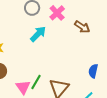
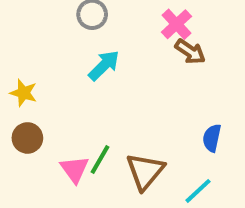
pink cross: (57, 13) -> (176, 24), moved

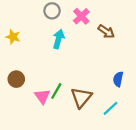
pink cross: (176, 24) -> (81, 16), moved
cyan arrow: (104, 65) -> (59, 39), turned -30
yellow star: (23, 93) -> (13, 37), moved

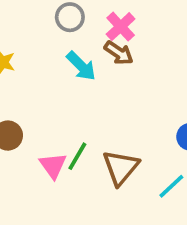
brown arrow: (106, 31) -> (119, 53), moved
cyan arrow: (59, 39) -> (81, 66), turned 120

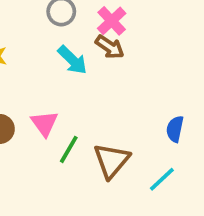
pink triangle: (53, 166) -> (44, 123), moved

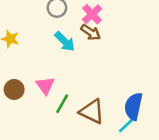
blue semicircle: (175, 129) -> (134, 106), moved, size x1.5
brown triangle: (112, 161) -> (92, 112), turned -44

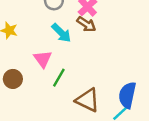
pink triangle: (45, 86) -> (43, 59), moved
green line: (62, 104) -> (59, 78), moved

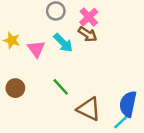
pink triangle: (43, 59) -> (36, 49), moved
green line: (59, 78) -> (61, 87), turned -72

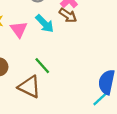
brown triangle: (89, 109) -> (29, 87), moved

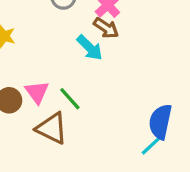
cyan arrow: (45, 24) -> (90, 48), moved
pink triangle: (19, 29) -> (37, 92), moved

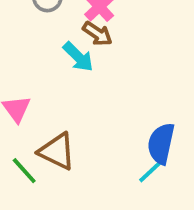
green line: (70, 99) -> (24, 171), moved
brown triangle: (52, 128) -> (57, 151), moved

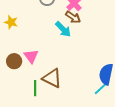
green line: (24, 171) -> (35, 88), turned 42

